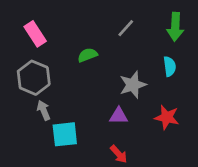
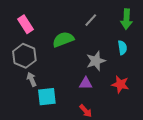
green semicircle: (87, 55) -> (63, 39), size x1.5

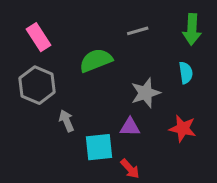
gray line: (91, 20) -> (138, 31), turned 32
gray arrow: (32, 79) -> (66, 121), moved
cyan square: (47, 97) -> (99, 147), moved

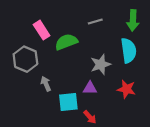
pink rectangle: (39, 37) -> (42, 30), moved
cyan semicircle: (186, 73) -> (129, 50), size x1.6

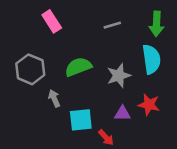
pink rectangle: (42, 30) -> (52, 21), moved
green semicircle: (66, 42) -> (78, 67), moved
purple triangle: (90, 88) -> (122, 113), moved

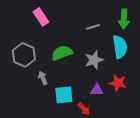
gray line: (112, 25) -> (93, 27), moved

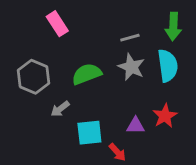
gray star: (94, 60) -> (131, 67), moved, turned -30
gray arrow: (43, 78) -> (60, 109), turned -104
red star: (118, 83) -> (165, 116), turned 30

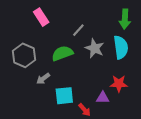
gray line: (130, 38) -> (78, 30), moved, turned -32
red star: (165, 116) -> (119, 84), turned 30
purple triangle: (136, 126) -> (103, 98), moved

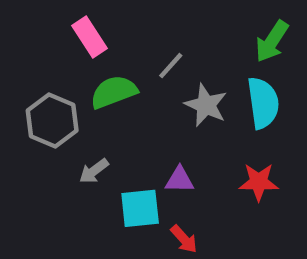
green arrow: (125, 19) -> (272, 41), turned 30
green semicircle: (62, 53) -> (114, 92), moved
purple triangle: (103, 98) -> (180, 180), moved

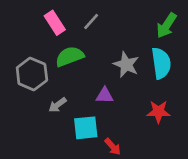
gray line: (171, 66) -> (91, 21), moved
purple triangle: (180, 180) -> (105, 96), moved

